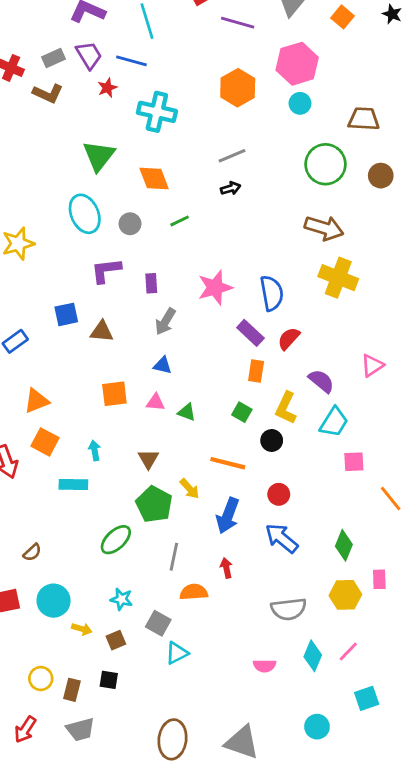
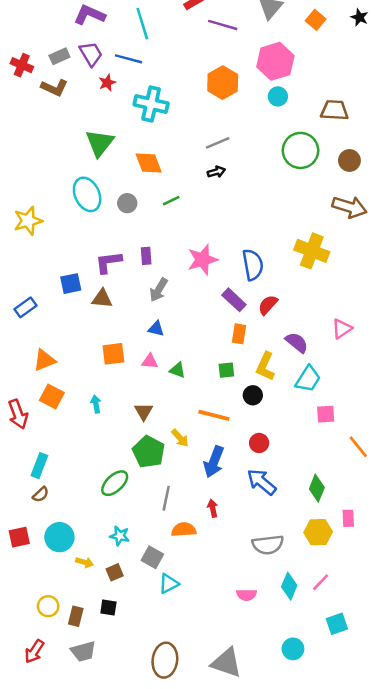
brown arrow: (324, 228) -> (349, 207), moved
purple L-shape: (106, 271) -> (108, 262), moved
green square: (242, 412) -> (226, 370), turned -36
cyan rectangle: (73, 484) -> (39, 466), moved, turned -70

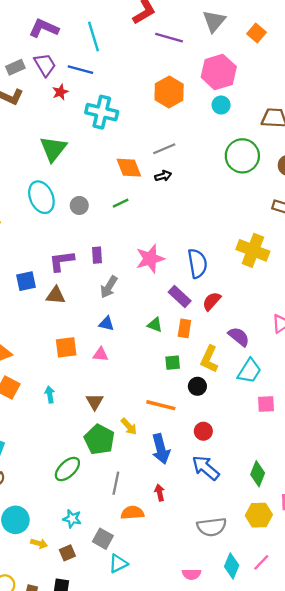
orange diamond: (149, 163) -> (129, 168), moved
green triangle: (177, 370) -> (155, 325), moved
blue arrow: (214, 462) -> (161, 449), turned -36

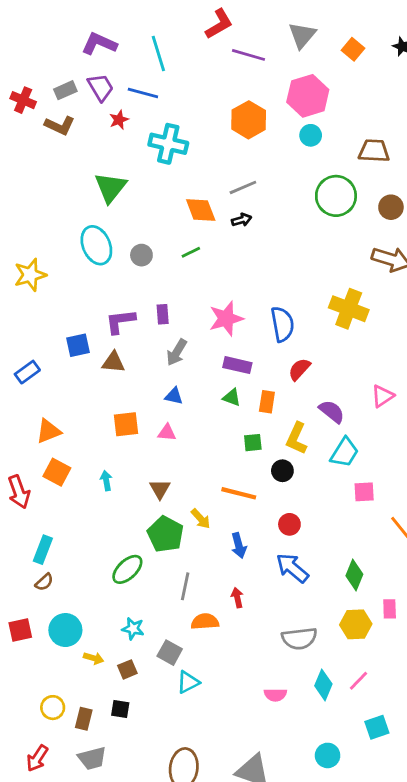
purple rectangle: (180, 296) -> (237, 365), moved, turned -30
blue arrow: (161, 449) -> (239, 545), size x0.7

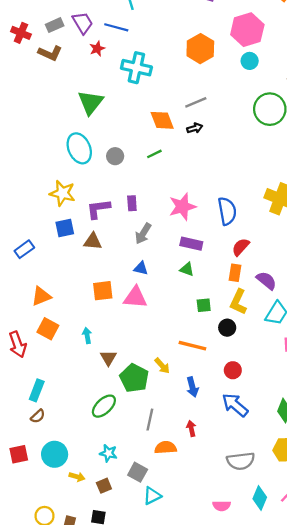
yellow star: (30, 275) -> (62, 193), moved, turned 30
orange rectangle: (267, 402) -> (235, 273), moved
pink triangle: (167, 433) -> (135, 297), size x1.6
brown triangle: (160, 489) -> (108, 358), moved

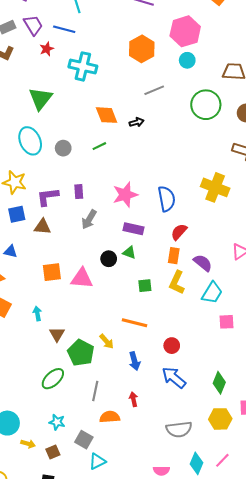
gray line: (196, 102) -> (154, 90), moved
blue triangle: (141, 268) -> (10, 252), moved
black circle: (227, 328) -> (109, 259), moved

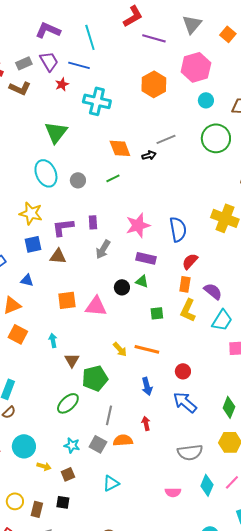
cyan circle: (187, 60) -> (206, 100), moved
gray line: (154, 90) -> (166, 139), moved
yellow arrow: (107, 341) -> (120, 349), moved
green pentagon: (81, 353) -> (95, 378), turned 30
gray square: (84, 440) -> (98, 444), moved

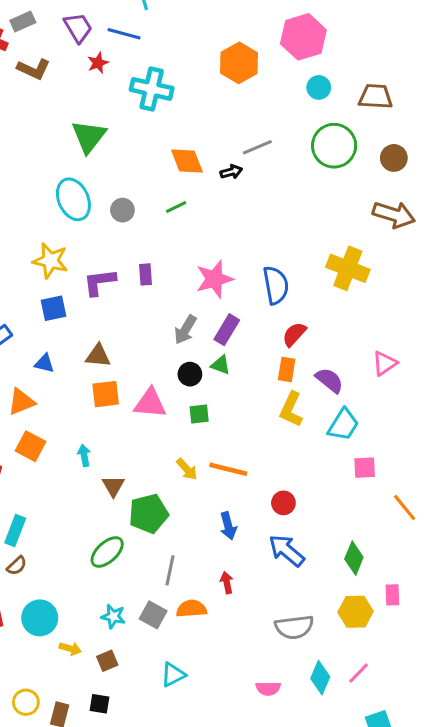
gray rectangle: (24, 63) -> (23, 22), moved
gray arrow: (103, 249) -> (185, 330), moved
brown triangle: (58, 256) -> (98, 356), moved
purple rectangle: (146, 258) -> (227, 330), turned -72
green square: (157, 313) -> (199, 414), moved

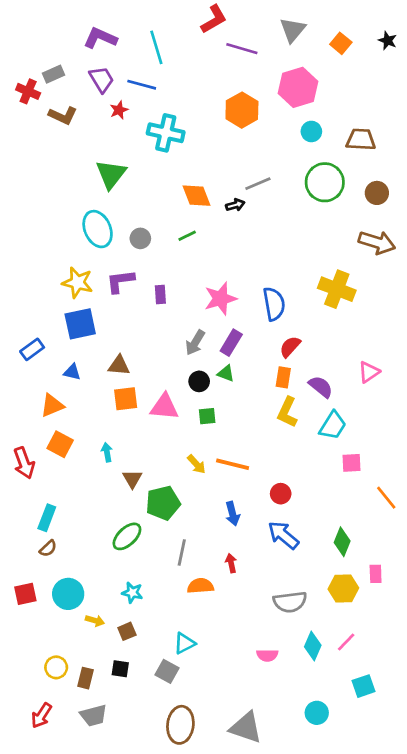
purple L-shape: (99, 282) -> (120, 281), moved
blue square: (53, 308) -> (80, 324), size x1.4
gray square: (153, 615) -> (167, 671), moved

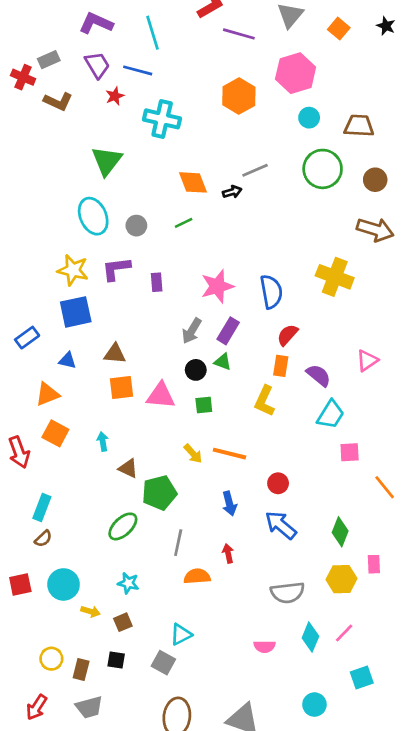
yellow L-shape: (287, 412) -> (265, 401), moved
brown triangle: (132, 479) -> (128, 468), turned -35

